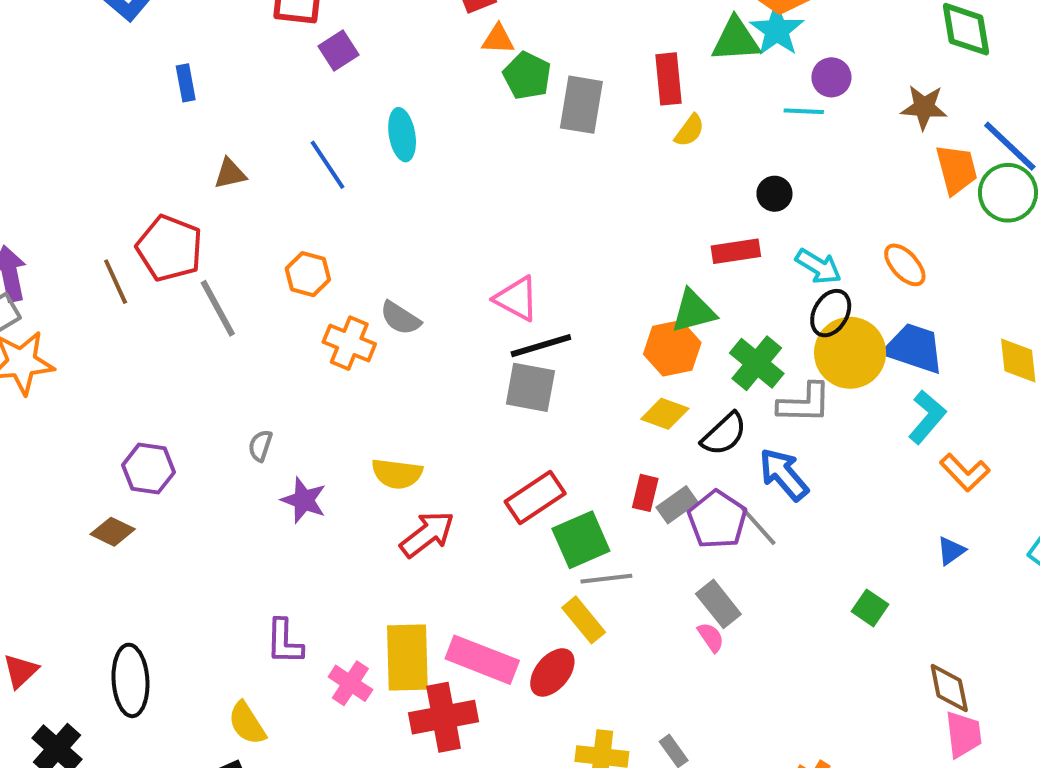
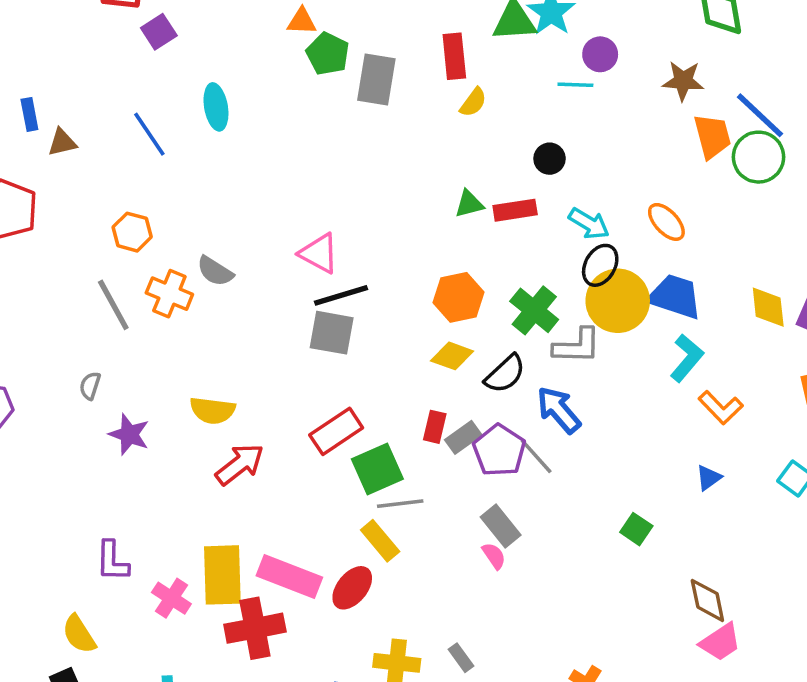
blue rectangle: (186, 83) -> (29, 114), moved
gray line: (218, 308) -> (113, 305), moved
green triangle: (693, 311) -> (469, 204), moved, size x0.7
pink trapezoid: (963, 734) -> (720, 642), turned 63

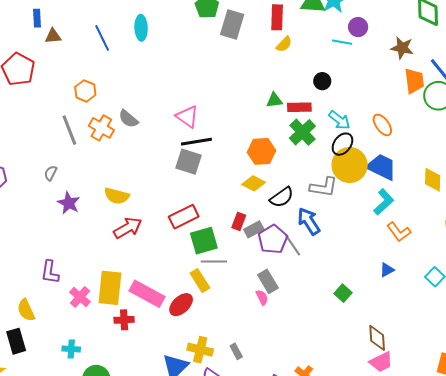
green cross: (534, 310) -> (302, 132), moved
red cross: (255, 628) -> (124, 320), size x0.6

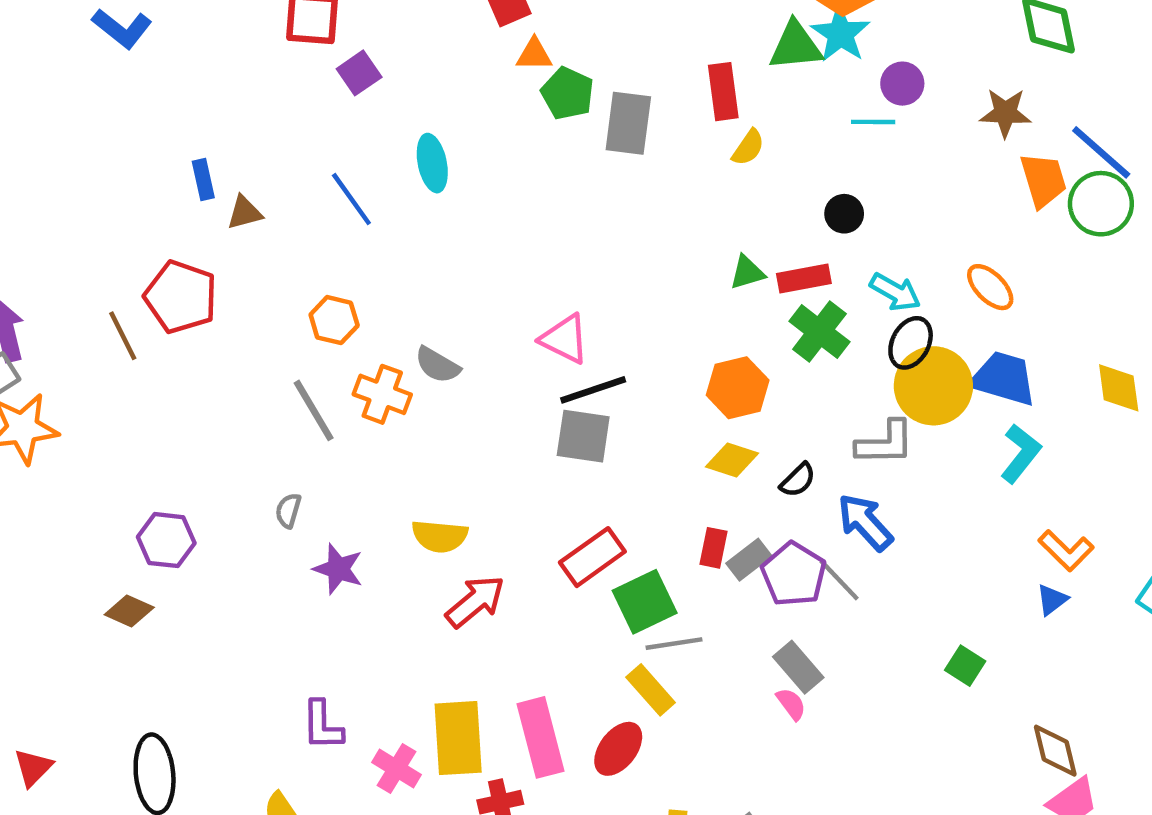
black semicircle: (282, 197) -> (798, 480), size x0.7
orange L-shape: (399, 232) -> (1066, 551), moved
pink rectangle: (147, 294) -> (541, 737), turned 56

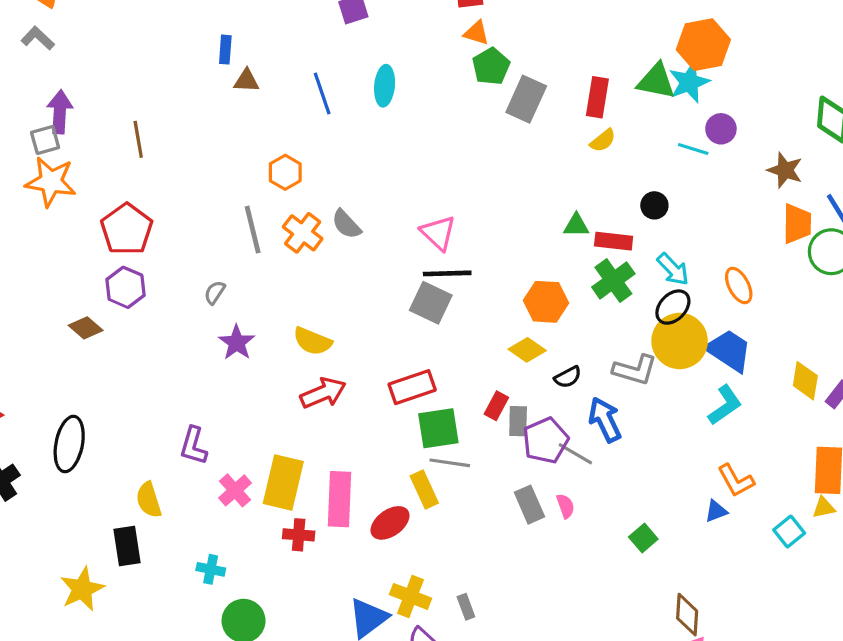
red pentagon: (181, 297) -> (127, 229), moved
gray rectangle: (749, 560) -> (518, 421), turned -68
gray line: (839, 580) -> (575, 454), turned -33
pink semicircle: (791, 704) -> (565, 506), moved

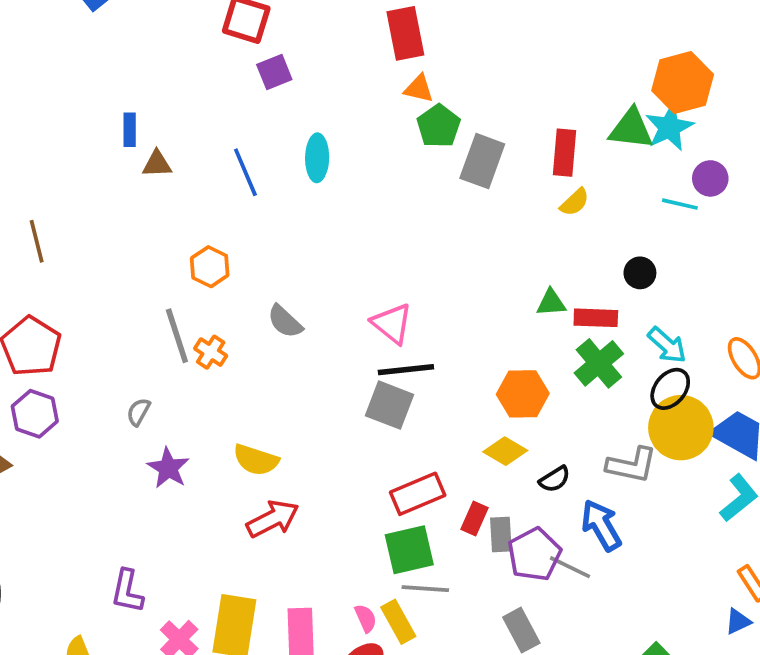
orange cross: (303, 233) -> (211, 352), moved, size x0.7
red rectangle: (412, 387) -> (418, 494), moved
pink semicircle: (565, 506) -> (366, 618), moved

